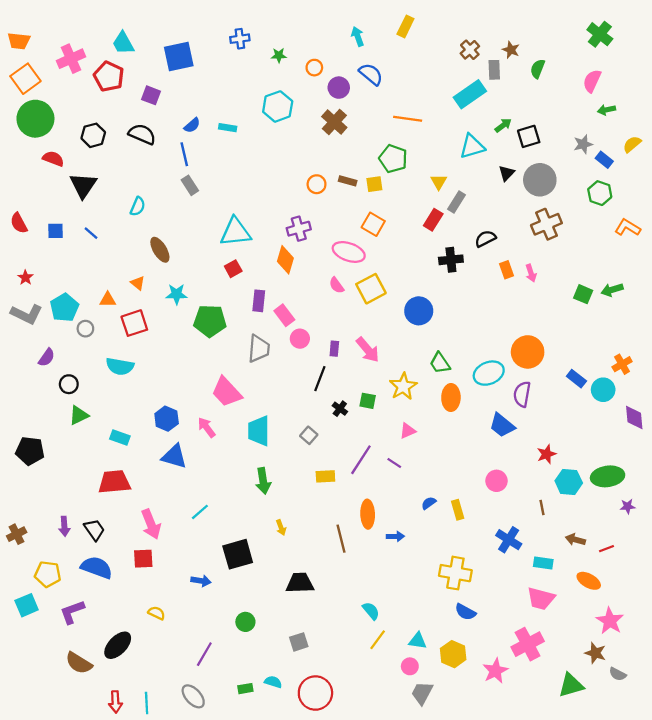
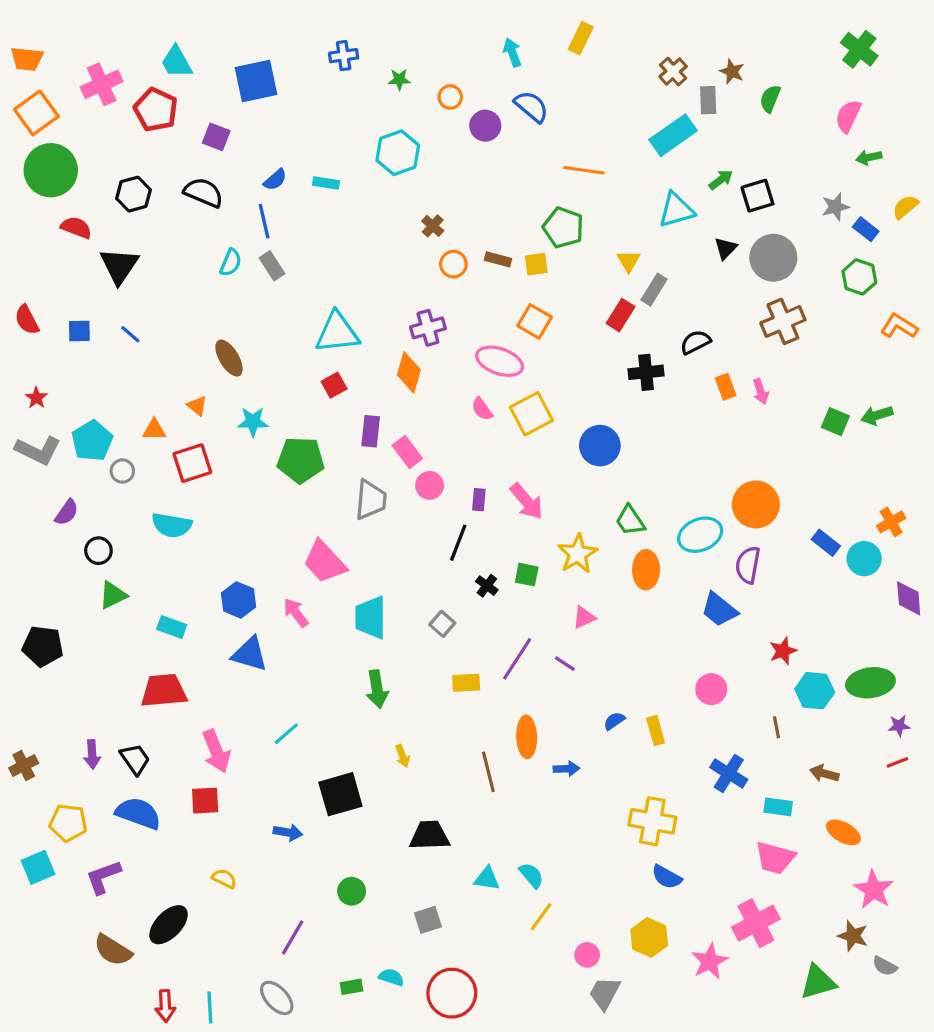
brown cross: (334, 122) -> (433, 226), moved, size x0.6
cyan semicircle: (138, 206) -> (231, 263), moved
red line: (606, 549) -> (898, 762), moved
cyan triangle: (418, 641) -> (487, 879), moved

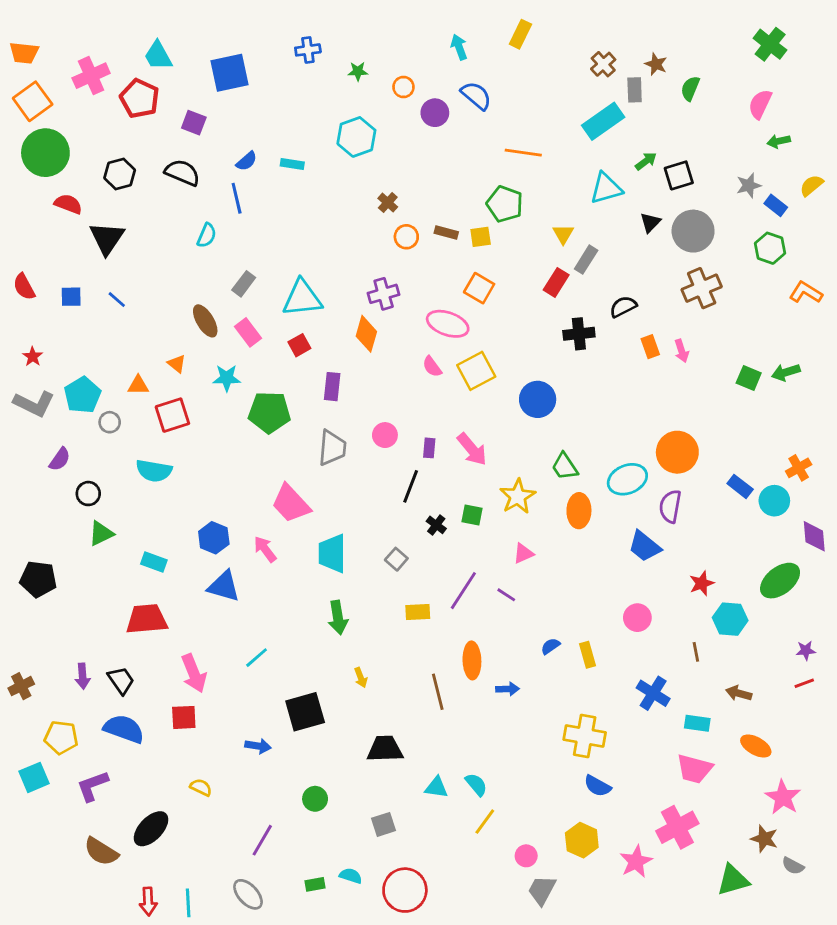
gray rectangle: (272, 266) -> (244, 284), moved, turned 70
pink rectangle: (407, 452) -> (248, 332), moved
green ellipse: (870, 683) -> (780, 581), moved, turned -30

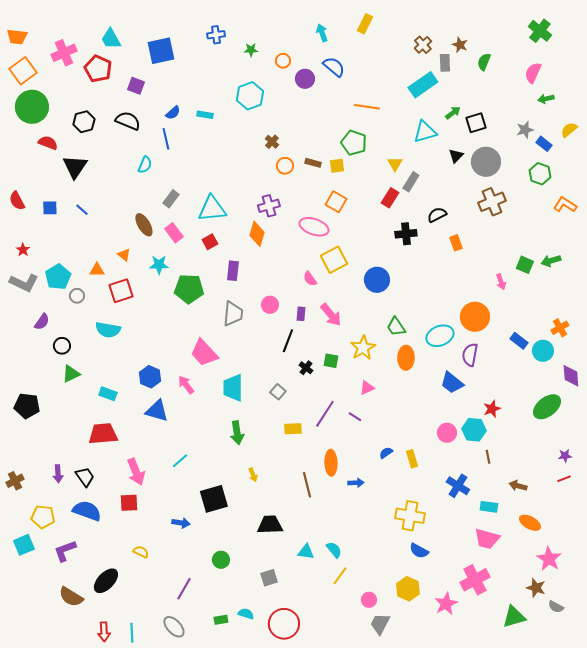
pink arrow: (682, 351) -> (501, 282), moved
pink semicircle: (432, 367) -> (310, 279), moved
cyan hexagon: (730, 619) -> (474, 430), moved

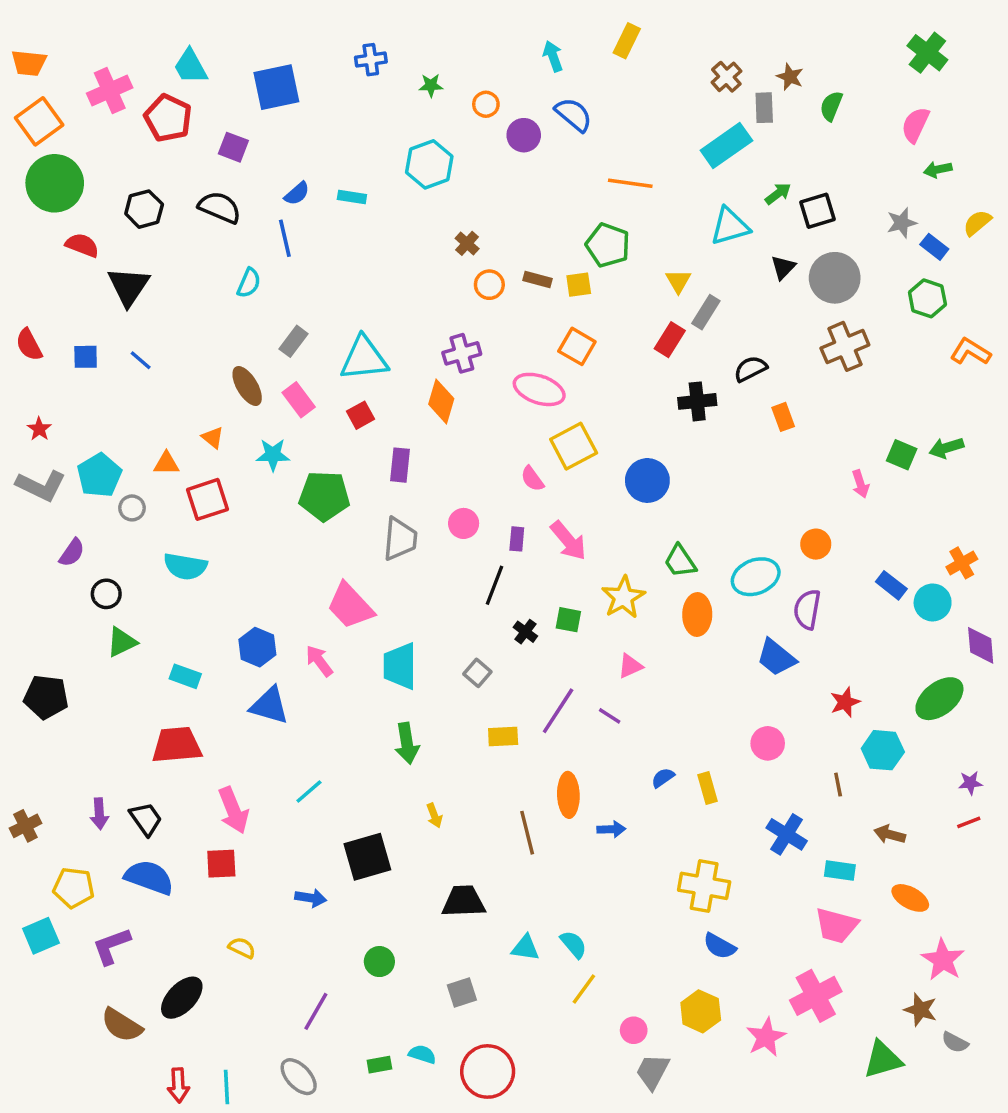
orange circle: (475, 317) -> (816, 544), size x0.6
cyan hexagon: (474, 430) -> (883, 750), moved

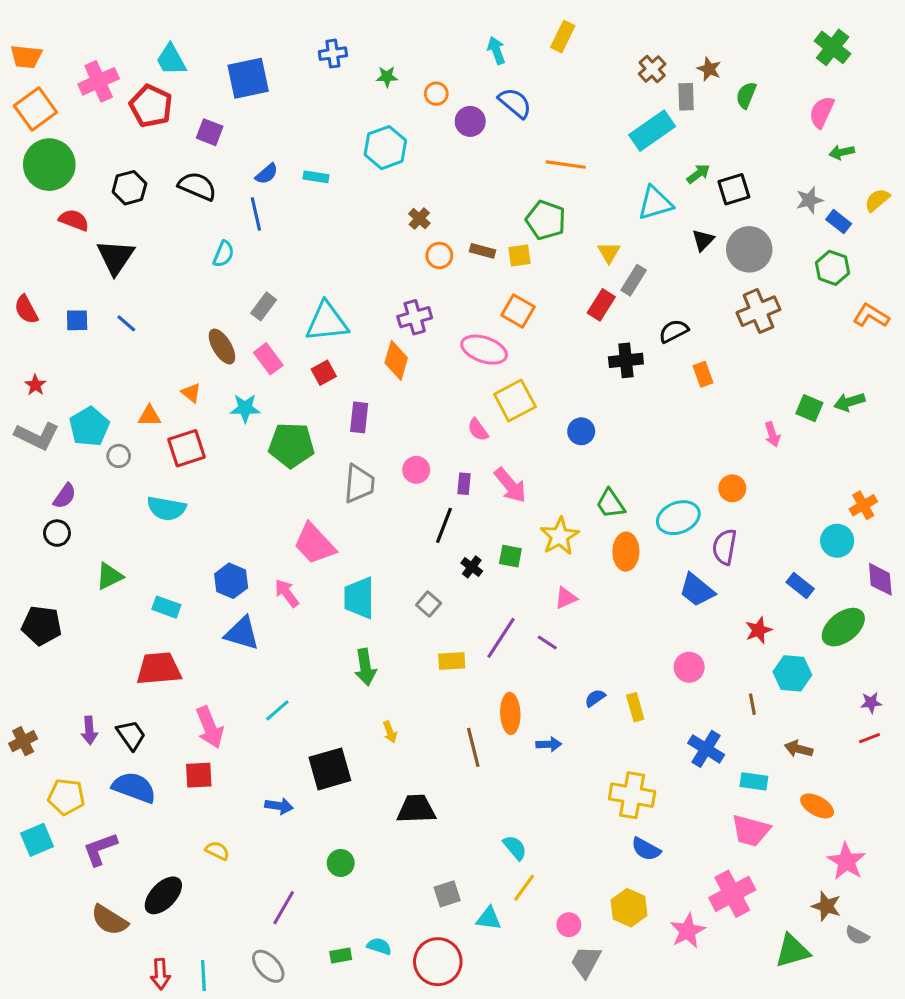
blue circle: (647, 480) -> (581, 431), size x0.7
blue rectangle: (891, 585) -> (800, 585), moved
black circle: (106, 594) -> (57, 533), moved
cyan triangle: (525, 948) -> (489, 918), moved
gray square: (462, 992) -> (447, 894), moved

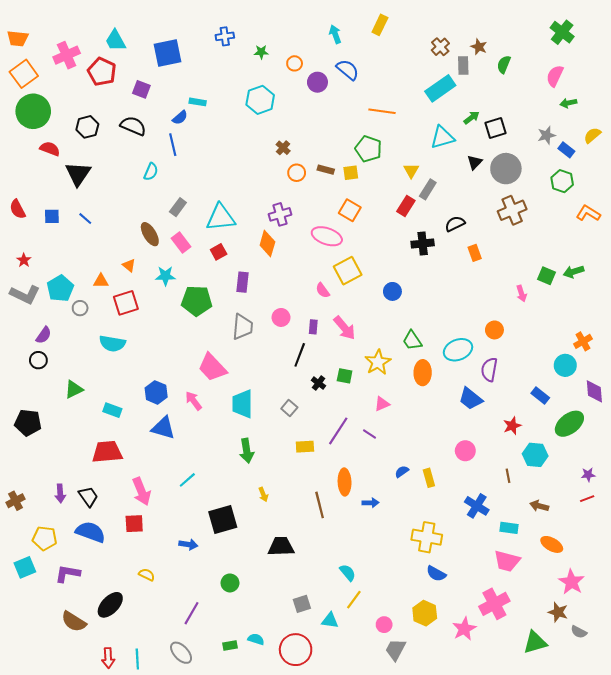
cyan rectangle: (316, 177) -> (198, 102), moved
purple L-shape: (100, 849) -> (68, 574), turned 30

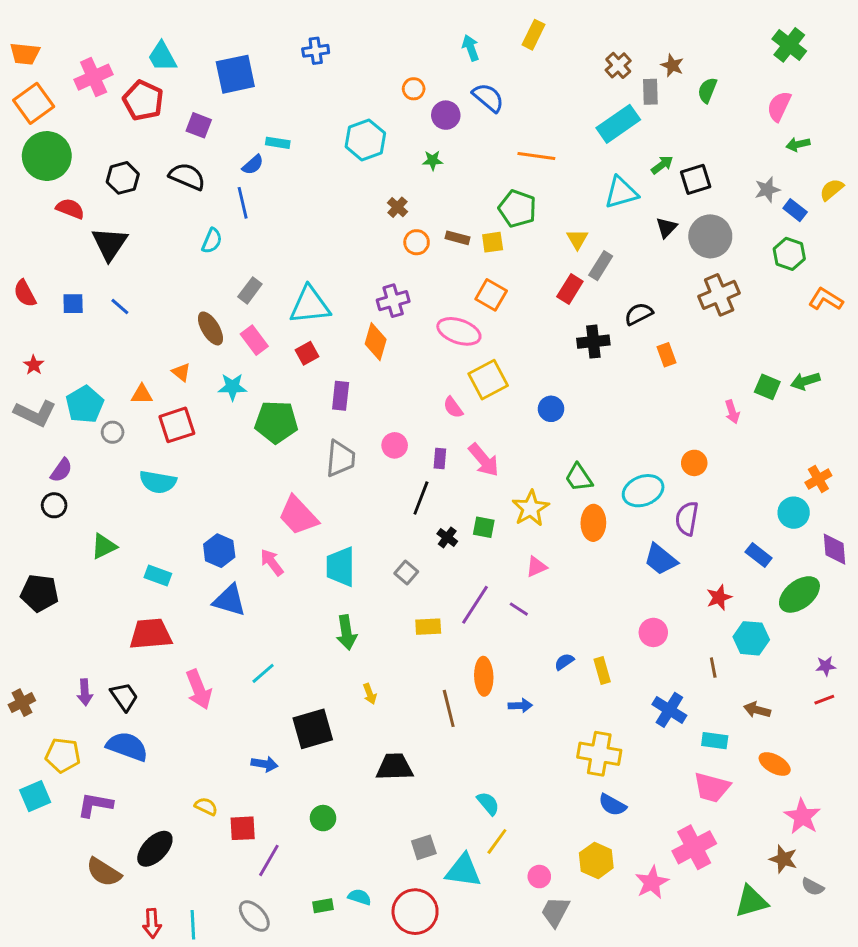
green star: (261, 52) -> (433, 160), moved
red square: (134, 524) -> (243, 828), moved
cyan triangle: (330, 620) -> (463, 871), size x1.5

